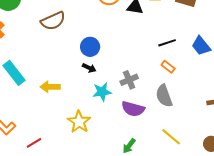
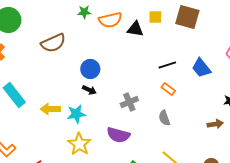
cyan star: (102, 92) -> (76, 114), moved
gray semicircle: (164, 96) -> (164, 118), size x0.7
purple semicircle: (133, 109) -> (118, 135), moved

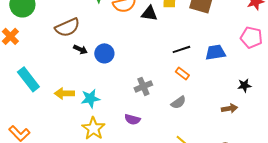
blue trapezoid: (201, 68) -> (215, 52), turned 120
black arrow: (89, 90) -> (80, 49), moved
gray semicircle: (164, 118) -> (178, 102), turned -105
purple semicircle: (118, 135) -> (132, 119), size x0.7

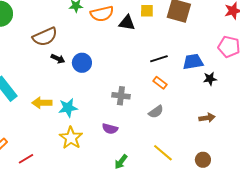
black star: (244, 85) -> (210, 79), moved
gray cross: (143, 86) -> (121, 96), turned 30

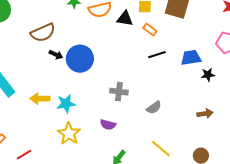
blue circle: (82, 63) -> (80, 59), size x1.4
orange rectangle: (160, 83) -> (150, 30), moved

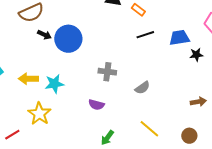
brown arrow: (205, 114) -> (198, 102), moved
yellow star: (69, 134) -> (39, 114), moved

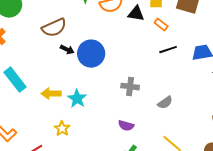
cyan star: (54, 84) -> (77, 99), turned -30
purple semicircle: (96, 105) -> (126, 126), moved
yellow star: (39, 114) -> (62, 129), size x0.7

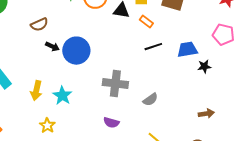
brown semicircle: (54, 28) -> (39, 25), size x0.7
gray cross: (130, 87) -> (115, 84), size x1.4
yellow arrow: (51, 94) -> (36, 91), turned -78

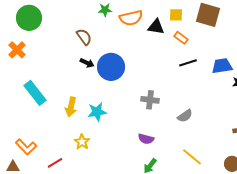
brown semicircle: (39, 25) -> (84, 37), moved, turned -102
gray cross: (115, 84) -> (150, 100), size x0.7
cyan star: (62, 96) -> (97, 112), turned 30

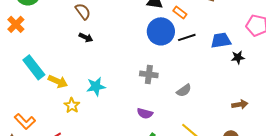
blue circle: (111, 67) -> (161, 31), moved
yellow arrow: (71, 107) -> (58, 81), moved, turned -78
yellow star: (82, 142) -> (72, 105), moved

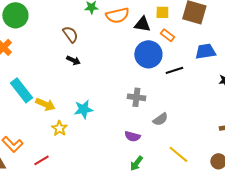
black line: (187, 37) -> (174, 70), moved
blue trapezoid: (221, 40) -> (205, 51), moved
gray semicircle: (184, 90) -> (160, 119), moved

